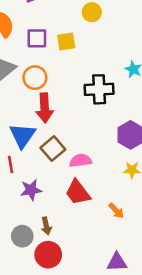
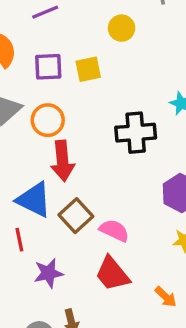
blue triangle: (22, 136) -> (34, 200), turned -36
pink semicircle: (81, 161) -> (114, 231), turned 35

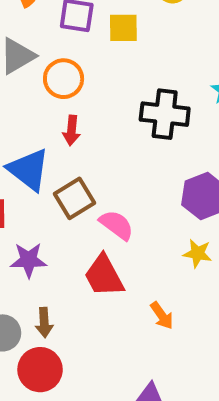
red arrow: (62, 161) -> (71, 130), size x0.6

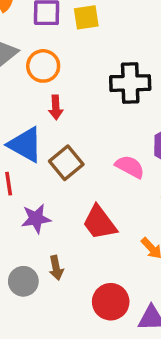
pink semicircle: (117, 225) -> (130, 167), moved
red circle: (40, 370) -> (111, 302), moved

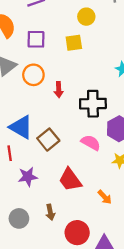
yellow square: (86, 17) -> (74, 43), moved
black cross: (130, 83) -> (93, 104), moved
red arrow: (56, 107) -> (59, 90), moved
brown arrow: (56, 268) -> (50, 212), moved

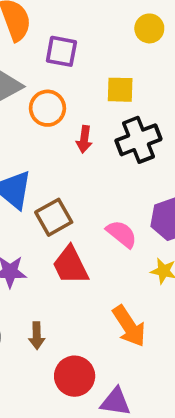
yellow square: (74, 43) -> (120, 90), moved
black cross: (93, 104) -> (138, 140), moved, turned -30
red trapezoid: (70, 180) -> (70, 265), moved
orange arrow: (105, 197) -> (129, 326), size x1.6

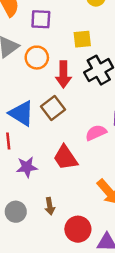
red arrow: (84, 139) -> (63, 74), size x1.5
brown square: (54, 217) -> (53, 108), moved
pink semicircle: (122, 234) -> (96, 133), turned -55

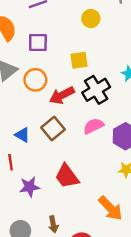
red arrow: (63, 74) -> (62, 95), turned 65
blue triangle: (21, 113) -> (22, 135), size x0.6
pink semicircle: (96, 133) -> (93, 126), moved

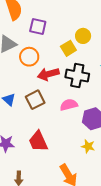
yellow circle: (91, 19) -> (83, 36), moved
yellow square: (79, 60) -> (68, 48), turned -35
black cross: (96, 90) -> (77, 76), turned 30

